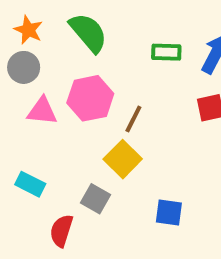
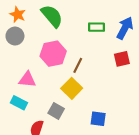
pink triangle: (42, 111) -> (27, 80), moved

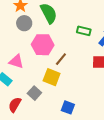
gray circle: (15, 36) -> (24, 23), moved
yellow square: (72, 88) -> (52, 77), turned -36

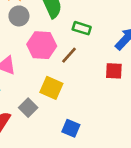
green rectangle: (84, 31) -> (82, 28), moved
brown line: (61, 59) -> (69, 55), moved

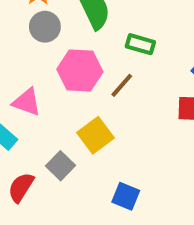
yellow square: (51, 88) -> (96, 135), turned 30

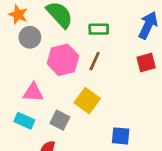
gray square: (61, 166) -> (60, 120), moved

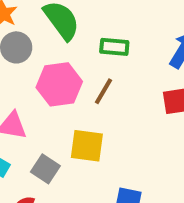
yellow square: (87, 101) -> (87, 146), turned -35

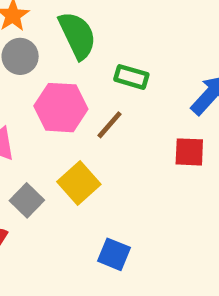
yellow square: (87, 146) -> (79, 183), turned 30

